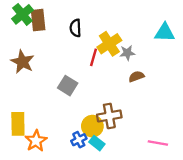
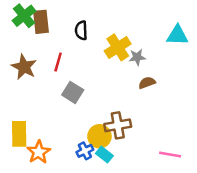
red line: (94, 57) -> (58, 62), moved

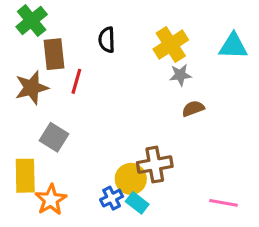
brown rectangle: (41, 22) -> (54, 54), moved
yellow cross: (118, 47) -> (171, 45), moved
brown star: (24, 67) -> (32, 88), turned 30
gray square: (73, 92) -> (54, 137), moved

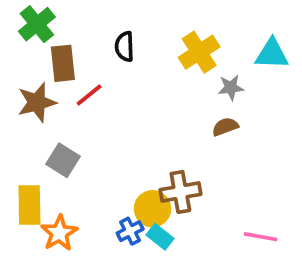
gray star: (180, 75) -> (231, 88), moved
red line: (76, 81) -> (89, 95), turned 35

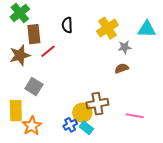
pink line: (261, 237) -> (135, 116), moved

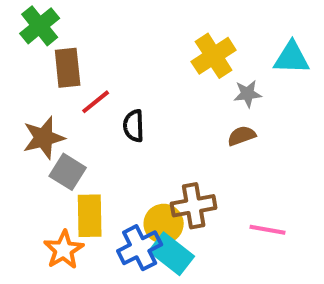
black semicircle: (67, 25) -> (134, 126), moved
brown star: (20, 55) -> (44, 138), moved
yellow rectangle: (16, 111) -> (90, 216), moved
blue cross: (70, 125) -> (140, 248), size x1.5
cyan rectangle: (86, 128) -> (172, 254), size x1.5

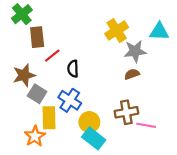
gray star: (248, 94) -> (135, 51), size x1.5
brown cross: (194, 206) -> (126, 112), moved
blue cross: (140, 248) -> (70, 100), moved, turned -30

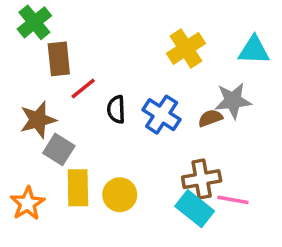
gray star: (135, 51) -> (233, 101), moved
blue cross: (70, 100) -> (162, 115), moved
yellow circle: (89, 122) -> (120, 195), moved
orange star: (35, 136) -> (27, 203), moved
cyan rectangle: (94, 138) -> (195, 209), moved

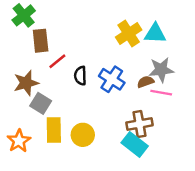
cyan triangle: (254, 50) -> (155, 33), moved
pink line: (233, 200) -> (161, 93), moved

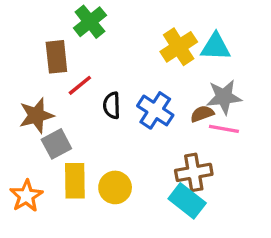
green cross: (24, 15) -> (90, 22), moved
gray square: (41, 103) -> (56, 144), turned 30

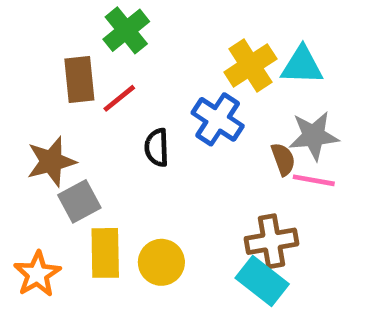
red line: (80, 85) -> (119, 98), moved
blue cross: (155, 110) -> (218, 119), moved
brown semicircle: (202, 114) -> (283, 159), turned 90

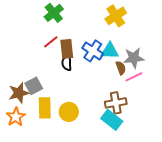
yellow cross: (250, 65) -> (116, 16), moved
cyan triangle: (302, 65) -> (110, 51), moved
brown rectangle: (79, 80) -> (67, 49), moved
brown star: (51, 162) -> (19, 93), moved
pink line: (314, 180) -> (134, 77), turned -36

